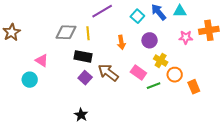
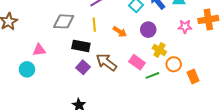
yellow line: (88, 33) -> (94, 25), moved
orange arrow: (121, 42) -> (120, 32), turned -48
pink triangle: (42, 60) -> (39, 50), turned -40

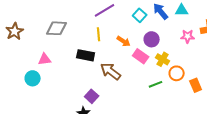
gray diamond: (64, 21) -> (57, 28), moved
pink rectangle: (137, 62) -> (141, 56), moved
purple square: (83, 67) -> (92, 96), moved

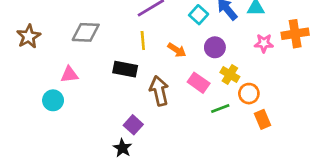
pink rectangle: (141, 56) -> (199, 83), moved
brown arrow: (111, 71) -> (159, 91), turned 40
orange rectangle: (196, 85) -> (262, 119), moved

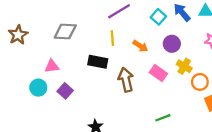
green line: (220, 109) -> (163, 118), moved
purple square: (133, 125) -> (65, 91), moved

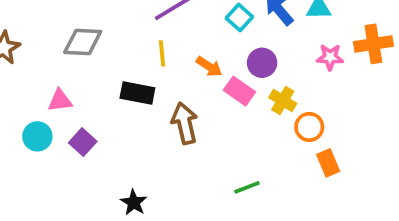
pink rectangle: (158, 73) -> (239, 91), moved

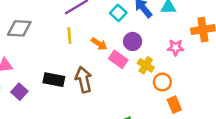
pink star: (330, 57) -> (175, 47), moved
black rectangle: (137, 93) -> (54, 80), moved

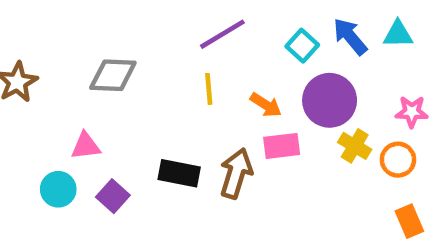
purple circle: (133, 41) -> (330, 100), size x1.5
pink rectangle: (118, 59) -> (282, 146), moved, turned -42
brown arrow: (84, 80) -> (236, 173), turned 30
orange circle: (162, 82) -> (398, 160), moved

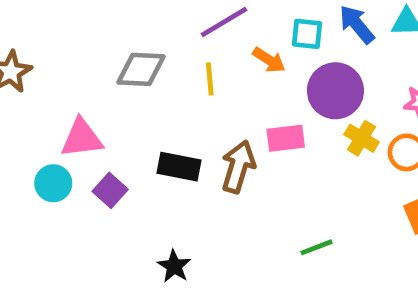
cyan square: (302, 46) -> (307, 34), turned -36
gray diamond: (113, 75) -> (141, 69), moved
orange arrow: (266, 105) -> (269, 60), moved
pink triangle: (86, 146) -> (82, 138), size x1.4

